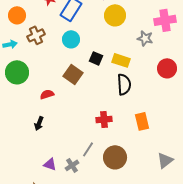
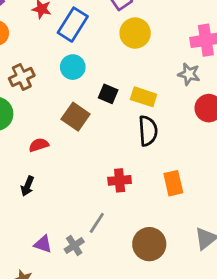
brown cross: (36, 35) -> (22, 77), moved
gray star: (145, 38) -> (189, 74), moved
brown circle: (115, 157) -> (149, 244), moved

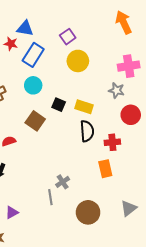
red cross: (120, 180) -> (112, 142), moved
gray line: (97, 223) -> (50, 197), turned -42
purple triangle: (43, 244) -> (12, 212), turned -48
gray cross: (74, 246) -> (63, 182), moved

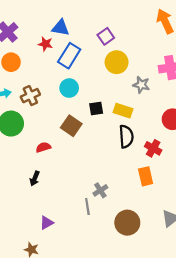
gray star: (116, 90) -> (141, 85), moved
black square: (59, 105) -> (96, 108), turned -32
red cross: (112, 142) -> (153, 148), turned 35

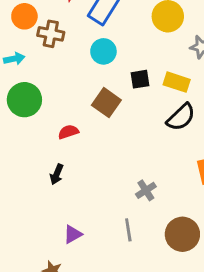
brown cross: (30, 96) -> (51, 34), moved, turned 36
black semicircle: (126, 136) -> (181, 117), turned 50
gray line: (87, 206) -> (128, 230), moved

